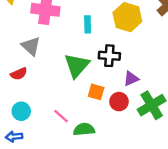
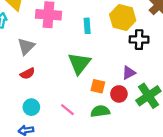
gray triangle: (31, 46) -> (26, 46), moved, turned 36
black cross: (109, 56) -> (139, 40), moved
green semicircle: (84, 129) -> (100, 111), moved

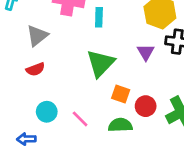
cyan rectangle: (87, 26) -> (99, 17), moved
purple triangle: (129, 73) -> (146, 52), moved, turned -40
cyan circle: (31, 107) -> (47, 112), moved

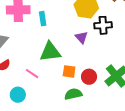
green triangle: (101, 63) -> (50, 52), turned 50
pink line: (80, 119) -> (32, 74), moved

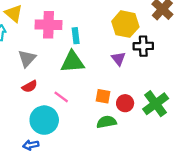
green triangle: (50, 52) -> (72, 62), moved
cyan circle: (18, 95) -> (44, 120), size x1.6

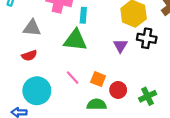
gray triangle: (27, 58) -> (32, 28), turned 42
pink line: (61, 97) -> (73, 78), moved
green cross: (156, 104) -> (148, 96), size x0.7

